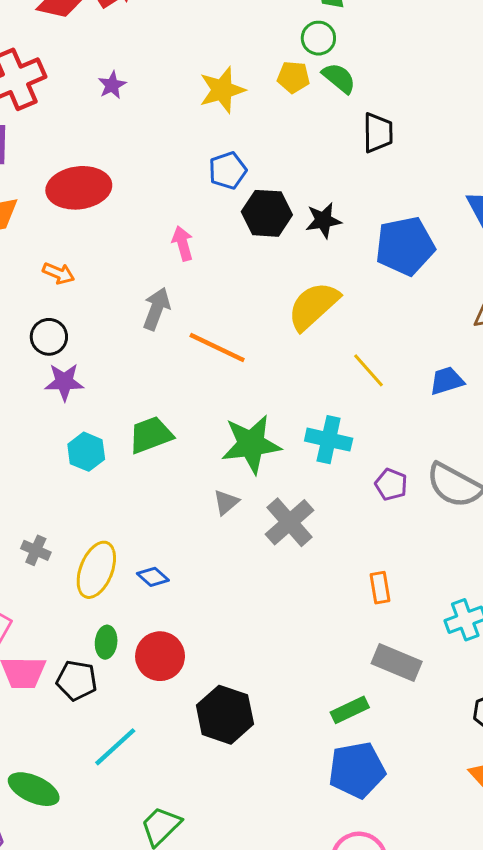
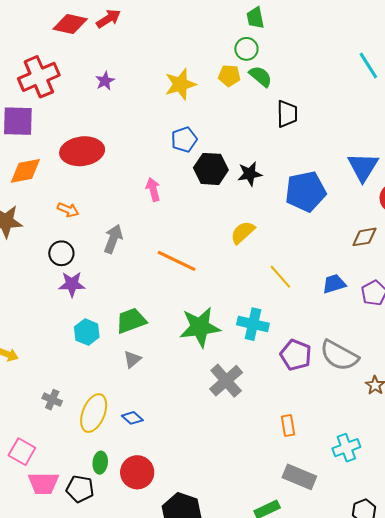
yellow semicircle: (313, 306) -> (243, 232), size x0.7
gray arrow: (156, 309) -> (113, 239), moved
purple pentagon: (391, 485) -> (296, 355), size x1.4
gray triangle: (226, 502) -> (132, 359), moved

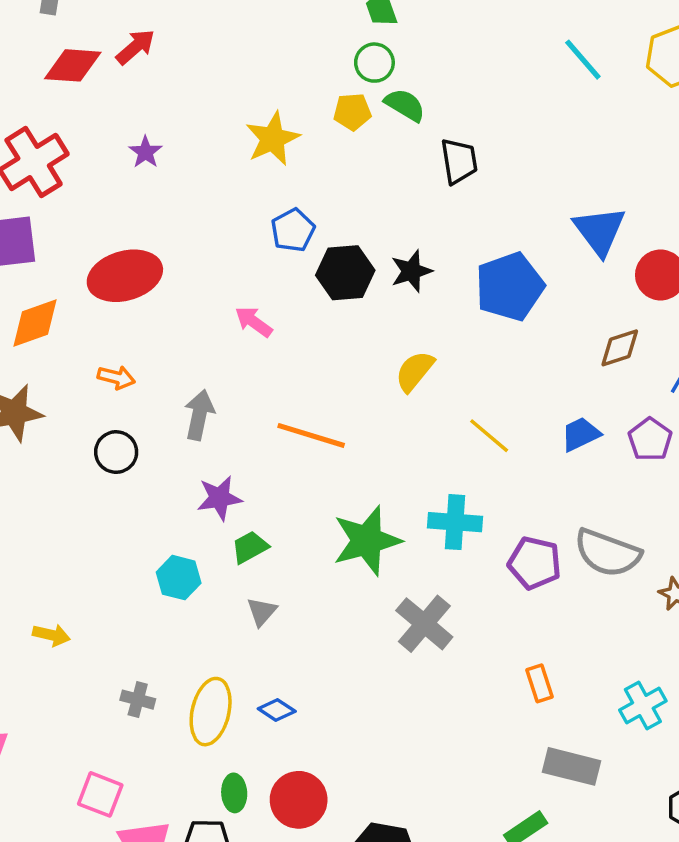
pink arrow: (153, 189) -> (254, 322), turned -30
purple star: (72, 284) -> (219, 498), moved
green trapezoid: (131, 321) -> (250, 547), size x0.7

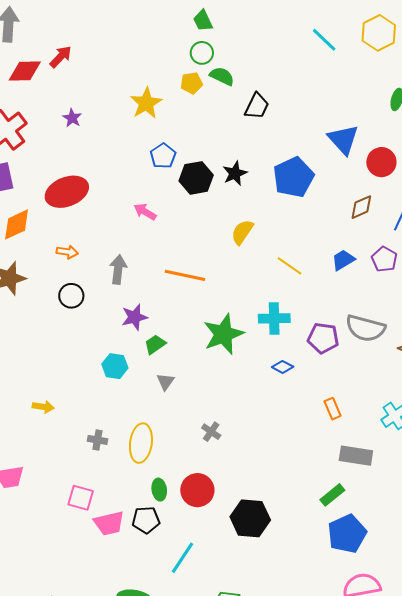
black trapezoid: (459, 161) -> (257, 106), turned 40
gray cross: (424, 624) -> (211, 432), moved, size x0.6
blue diamond: (277, 710) -> (283, 367), moved

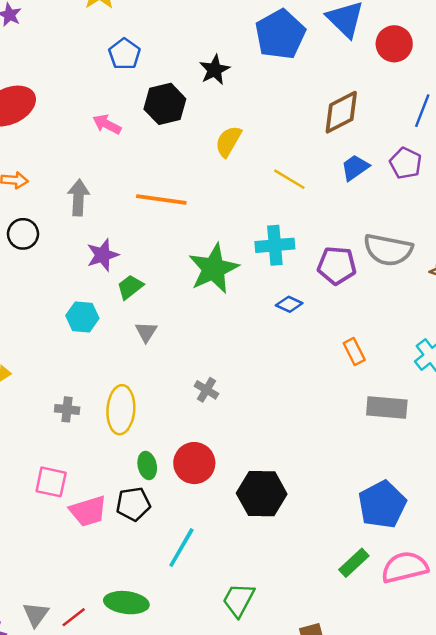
blue pentagon: (293, 177) -> (280, 34), moved
black hexagon: (196, 178) -> (165, 104), moved
brown diamond: (361, 207) -> (341, 112), moved, size x1.4
green rectangle: (332, 495) -> (354, 563), moved

